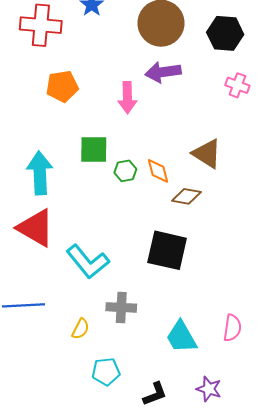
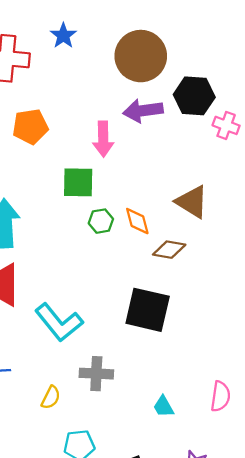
black hexagon: (225, 33) -> (194, 96), moved
green square: (94, 149) -> (78, 182), moved
cyan trapezoid: (181, 337) -> (163, 407), size x0.6

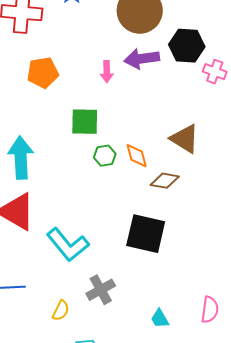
pink arrow: (103, 139) -> (107, 72), moved, size x0.7
gray cross: (96, 374) -> (101, 290), turned -32

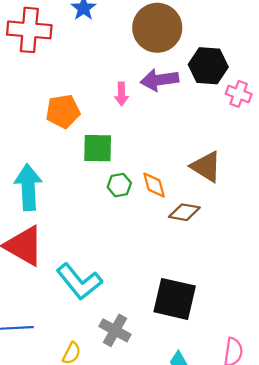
orange pentagon: (43, 73) -> (63, 111), moved
black square: (146, 234) -> (175, 299), moved
gray cross: (101, 290) -> (115, 330), turned -32

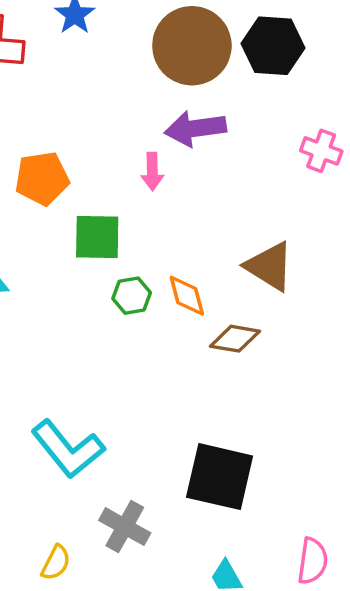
black hexagon: (208, 66) -> (273, 46), moved
pink arrow: (121, 94) -> (152, 172), moved

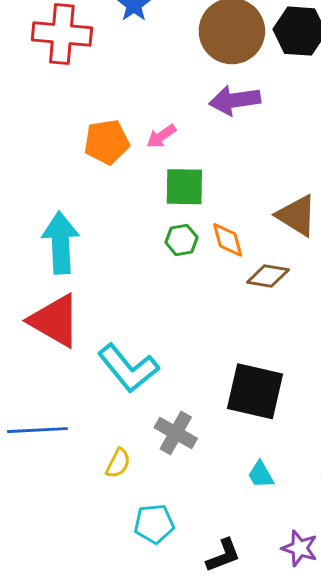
pink arrow: (152, 172) -> (161, 136), moved, turned 56
green square: (97, 237) -> (184, 187), moved

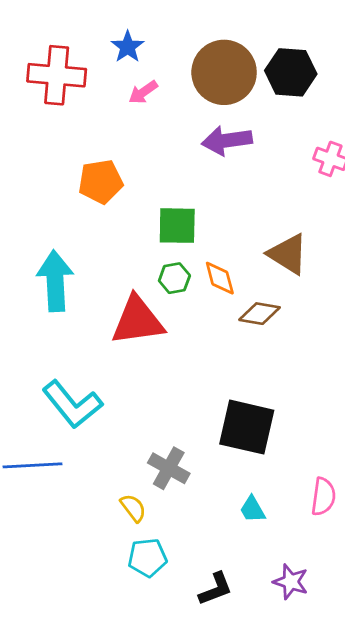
pink arrow: (161, 136) -> (143, 92), moved
red triangle: (55, 321) -> (137, 321), moved, turned -38
cyan L-shape: (128, 368) -> (72, 404), moved
yellow semicircle: (118, 463) -> (133, 508), moved, turned -64

